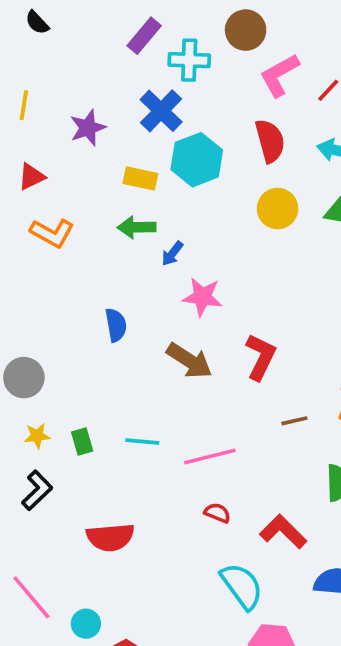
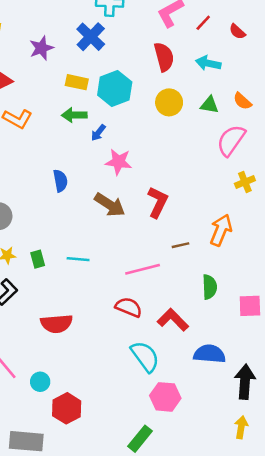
cyan hexagon: (197, 160) -> (115, 88), moved
pink line: (210, 456) -> (143, 269), moved
red semicircle: (217, 513) -> (129, 307), size x1.5

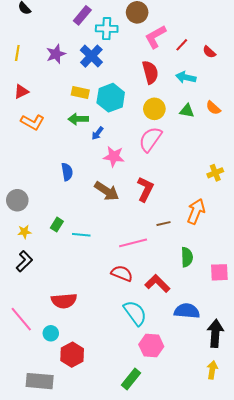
purple star: (41, 48) -> (56, 54), moved
pink semicircle: (231, 140) -> (150, 139), moved
green rectangle: (38, 259) -> (57, 225), moved, turned 48
red semicircle: (57, 324) -> (64, 301), moved

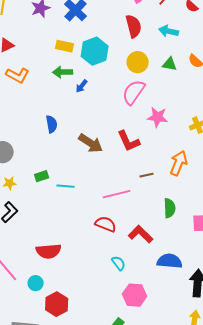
pink star: (114, 157) -> (158, 117), moved
red L-shape: (145, 189) -> (129, 141), turned 130
green rectangle: (57, 225) -> (42, 176), turned 40
cyan semicircle: (135, 313) -> (119, 263), size x0.6

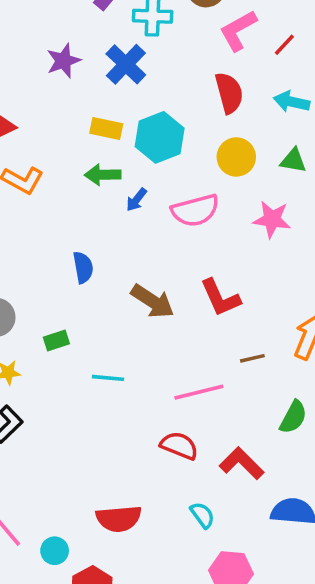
pink semicircle: (134, 92) -> (195, 210), moved, turned -140
pink star: (158, 117) -> (272, 219), moved
green rectangle: (42, 176) -> (56, 340), moved
green semicircle: (170, 208) -> (293, 417), turned 30
red semicircle: (49, 251) -> (119, 519), moved

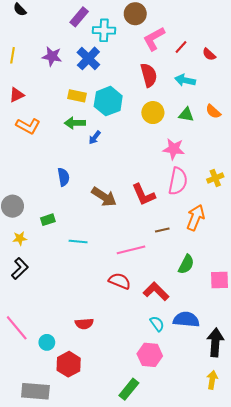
purple star: (63, 61) -> (52, 56), turned 30
pink semicircle: (195, 210) -> (178, 181), moved, turned -64
cyan semicircle: (202, 515) -> (157, 324), moved
red semicircle: (119, 519) -> (84, 324), size x0.7

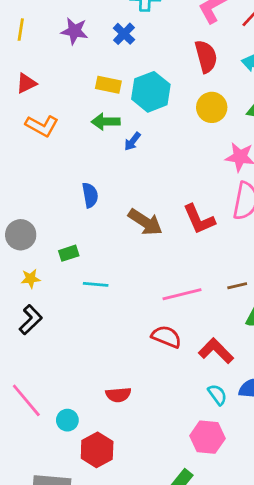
blue cross: (88, 58) -> (124, 34), size x0.7
brown line: (162, 230) -> (237, 286), moved
cyan line: (78, 241) -> (96, 284), moved

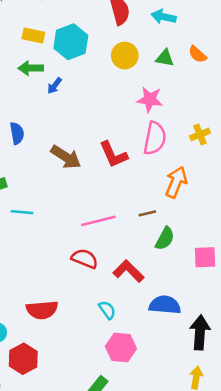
red semicircle: (118, 395) -> (42, 310), size x1.4
cyan semicircle: (217, 395) -> (107, 310), moved

